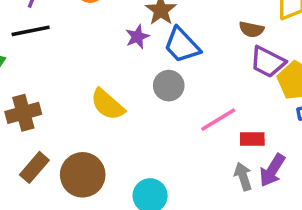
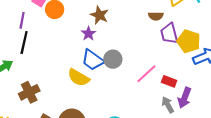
black line: (31, 31) -> (24, 43), turned -55
blue trapezoid: (182, 45) -> (93, 60), moved
purple trapezoid: (268, 62) -> (169, 34), turned 60
red rectangle: (252, 139) -> (169, 81), turned 32

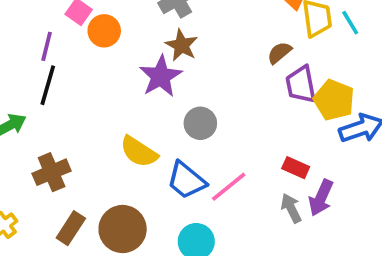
brown semicircle: (156, 16) -> (279, 53), turned 136
purple star: (88, 34) -> (161, 76), size x1.6
blue trapezoid: (93, 60) -> (186, 180), moved
pink line: (146, 74) -> (229, 187), moved

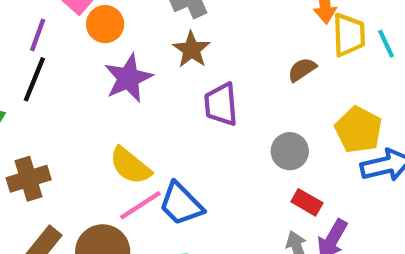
purple star: (161, 76) -> (128, 78), moved
purple trapezoid: (301, 85) -> (221, 104), moved
gray circle: (200, 123) -> (290, 151), moved
pink line: (229, 187) -> (140, 205), moved

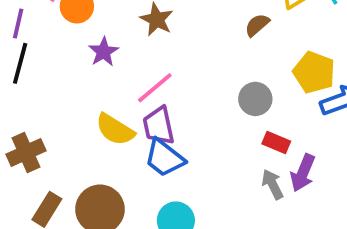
purple star: (128, 78) -> (104, 52), size x0.7
purple trapezoid: (221, 104) -> (159, 126), moved
pink line: (140, 205) -> (155, 88), moved

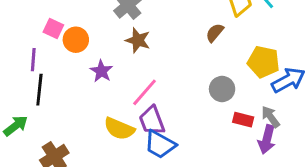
gray arrow: (273, 184) -> (271, 117), moved

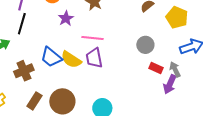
yellow pentagon: (263, 62) -> (177, 17), moved
pink line: (144, 92) -> (93, 38), turned 45
blue trapezoid: (160, 144) -> (51, 57), moved

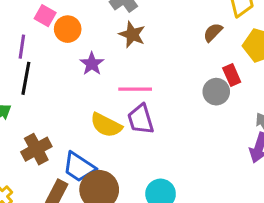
blue trapezoid: (51, 57) -> (79, 167), moved
red rectangle: (156, 68) -> (232, 75), moved, turned 48

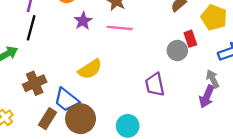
pink line: (135, 89) -> (120, 28), moved
purple trapezoid: (141, 119) -> (155, 85), moved
yellow semicircle: (106, 125) -> (90, 69), turned -65

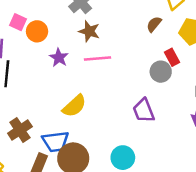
blue trapezoid: (66, 100) -> (55, 141), turned -36

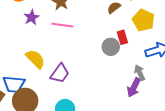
yellow semicircle: (74, 106) -> (35, 59), turned -105
purple trapezoid: (144, 111) -> (60, 73), moved, turned -135

